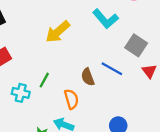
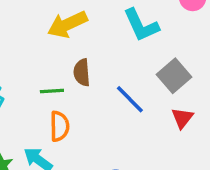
brown semicircle: (88, 77) -> (82, 72), moved
green line: (44, 80) -> (52, 91), moved, turned 42

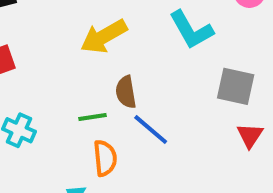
gray square: (174, 76) -> (236, 86), turned -32
blue line: (130, 99) -> (151, 130), moved

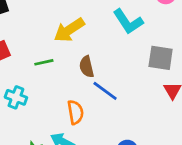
green line: (92, 117) -> (44, 62), moved

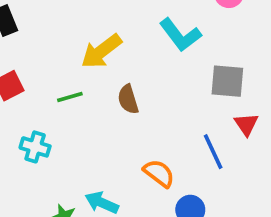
blue line: (105, 91) -> (213, 152), moved, turned 32
orange semicircle: (75, 112) -> (159, 173), moved, turned -40

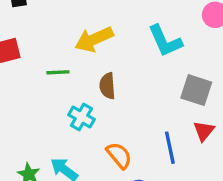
cyan cross: (35, 147) -> (81, 117), moved

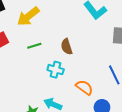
yellow arrow: (94, 39) -> (28, 16), moved

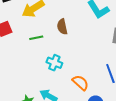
brown semicircle: (67, 47) -> (62, 27), moved

